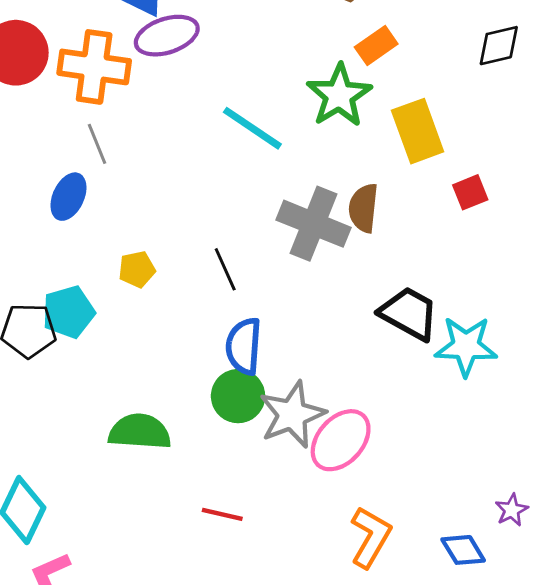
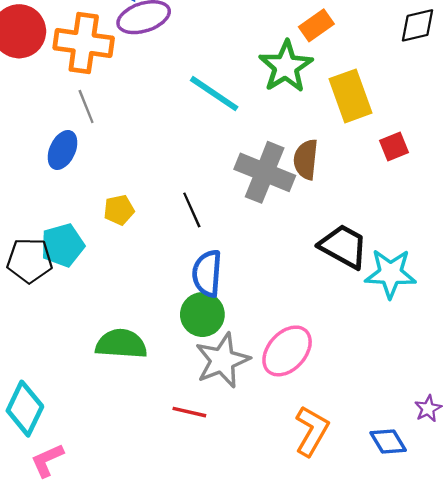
gray star: (292, 415) -> (222, 360), moved

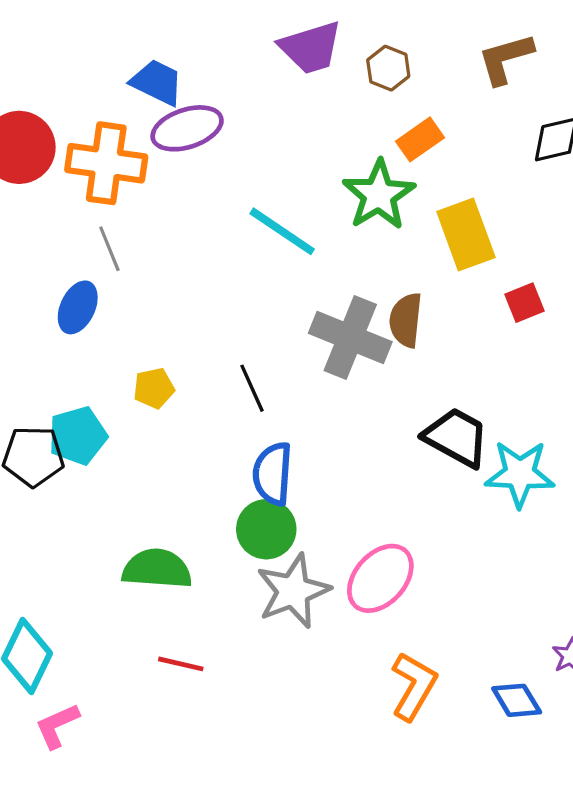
red line: (189, 412) -> (181, 664), moved

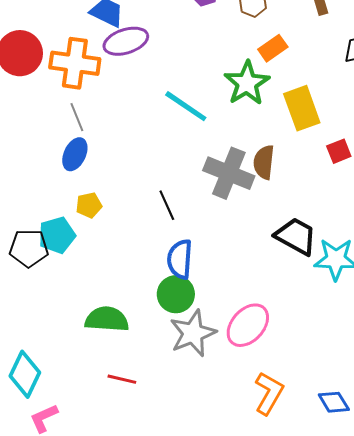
blue ellipse: (78, 307) -> (75, 154), moved
yellow pentagon: (154, 388) -> (89, 205), moved

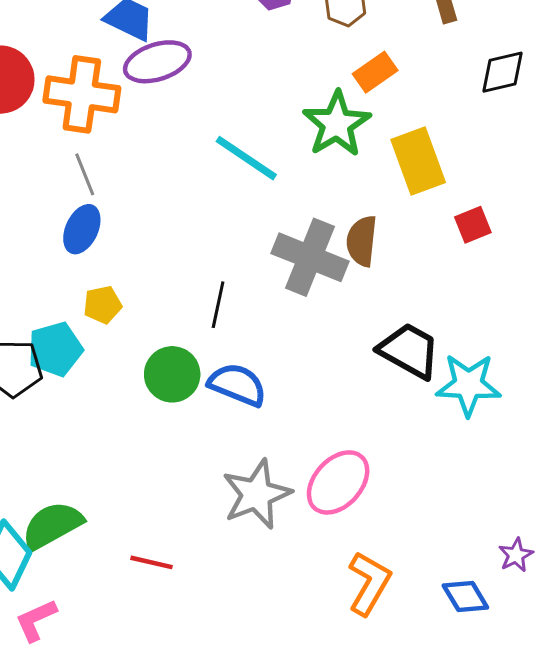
black line: (167, 205) -> (218, 305), turned 36
blue semicircle: (180, 259) -> (237, 385), turned 108
green circle: (176, 294) -> (172, 374), moved
green semicircle: (107, 319) -> (52, 525), moved, turned -33

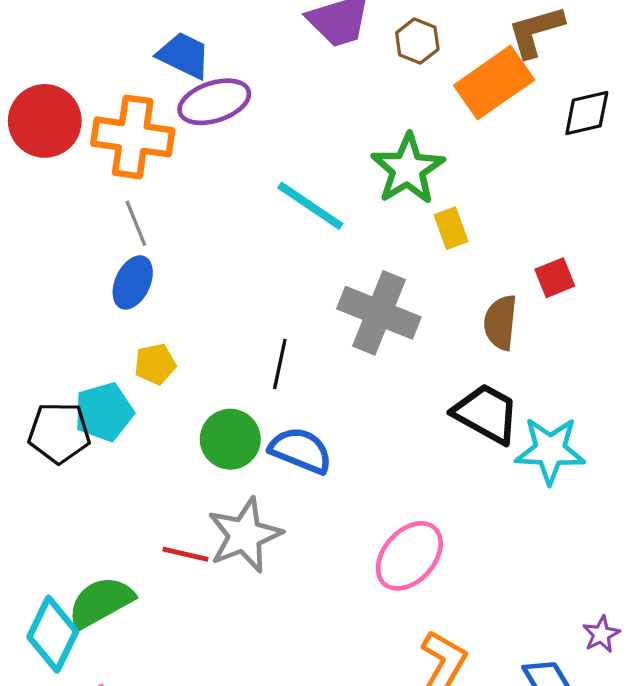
orange rectangle: (375, 72) -> (494, 83), moved, size x1.6
yellow rectangle: (418, 161) -> (451, 228), moved, size x0.6
brown semicircle: (362, 241) -> (500, 322), moved
gray star: (257, 494) -> (245, 535), moved
red line: (151, 562) -> (185, 554), moved

